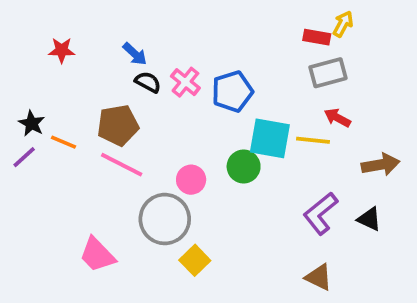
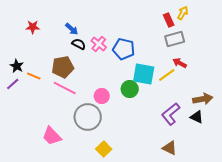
red rectangle: (317, 37) -> (169, 20), turned 56
blue pentagon: (232, 91) -> (124, 49), turned 30
yellow line: (313, 140) -> (167, 75), turned -42
brown arrow: (381, 165) -> (203, 99), moved
yellow square: (195, 260) -> (104, 149), moved

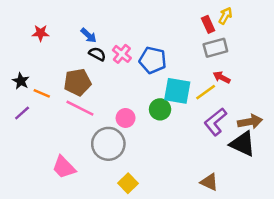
purple line: (13, 84) -> (22, 113), moved
purple L-shape: (171, 114) -> (215, 122), moved
black triangle: (197, 117) -> (243, 144), size x1.6

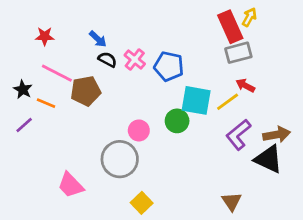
red rectangle: (208, 24) -> (230, 27), size x1.6
pink line: (80, 108) -> (57, 73), moved
brown triangle: (209, 182) -> (232, 201), turned 30

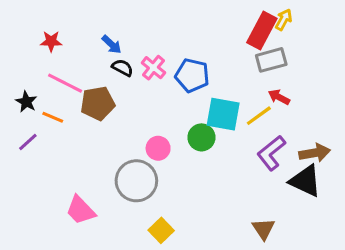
red rectangle: (230, 27) -> (262, 30), turned 52

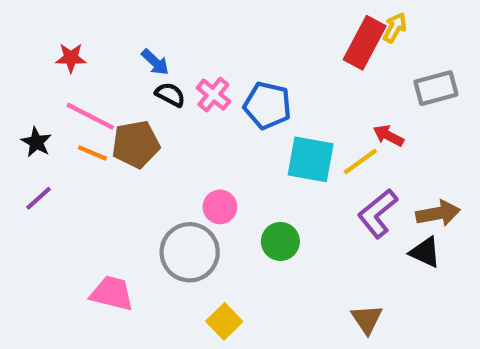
gray rectangle: (271, 60) -> (436, 88), moved
orange line: (53, 117) -> (92, 153), moved
green circle: (201, 137) -> (280, 241), moved
black triangle: (305, 181) -> (425, 252), size x0.7
pink trapezoid: (81, 210) -> (112, 293), turned 148

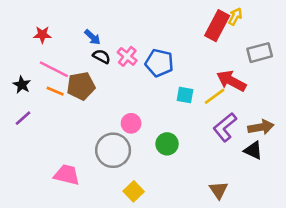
red arrow: (388, 136) -> (231, 81), size x1.6
cyan square: (311, 159) -> (185, 95), size x0.6

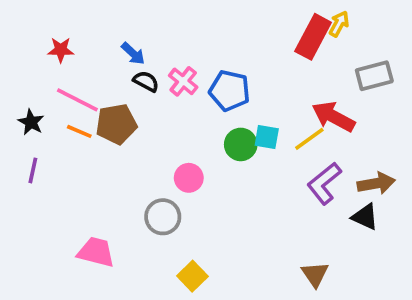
purple line: (23, 118) -> (33, 170), turned -36
green circle: (167, 144) -> (241, 144), moved
gray circle: (113, 150) -> (163, 217), size x0.7

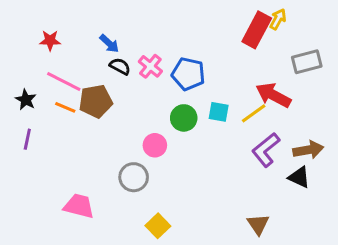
green circle: (241, 144) -> (184, 118), moved

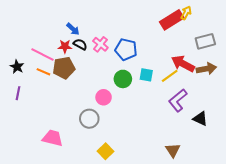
red rectangle: (257, 30) -> (172, 20), turned 30
red star: (50, 40) -> (65, 46), moved
brown arrow: (308, 150) -> (206, 69), moved

